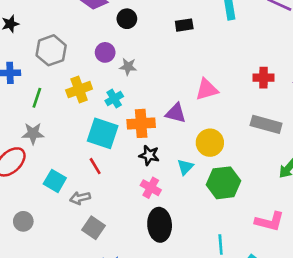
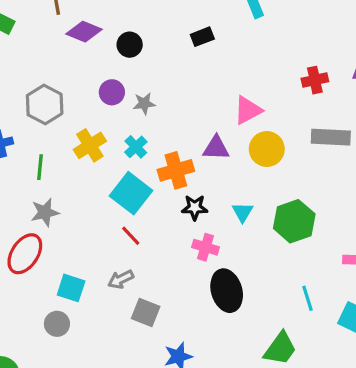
cyan square: (103, 133) -> (131, 193), turned 32
yellow circle: (210, 143) -> (267, 149), moved
cyan square: (55, 181) -> (71, 288), moved

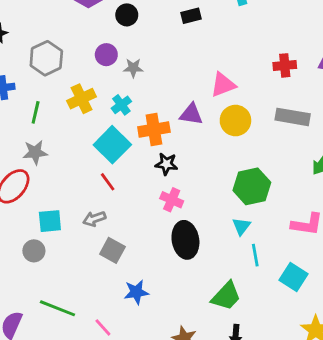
cyan triangle: (243, 212) -> (241, 226), moved
cyan square: (71, 288) -> (50, 221), turned -30

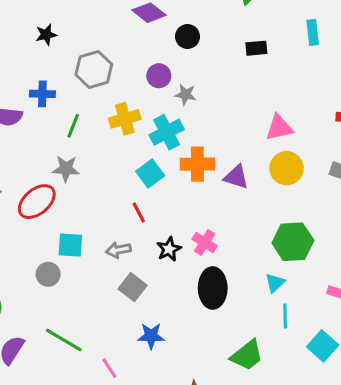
cyan cross: (121, 105) -> (167, 132), size x1.5
purple triangle: (191, 114) -> (236, 177), moved
cyan square: (112, 145) -> (150, 173), size x0.7
black star: (166, 164) -> (169, 249), moved, turned 30

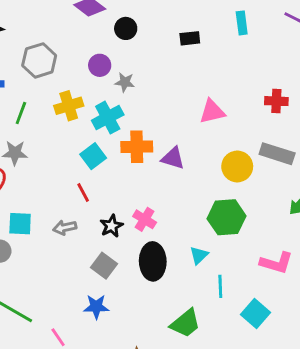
yellow circle: (286, 168) -> (237, 166), moved
cyan triangle: (275, 283) -> (199, 255), moved
gray square: (133, 287) -> (104, 266), moved

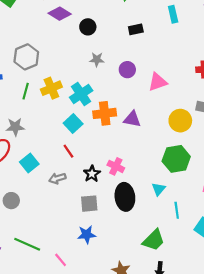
purple circle: (100, 65) -> (127, 70), moved
gray star: (125, 82) -> (97, 59), moved
green line: (21, 113) -> (26, 91), moved
cyan square: (20, 224) -> (29, 163), moved, turned -36
gray square: (104, 266) -> (89, 204), turned -36

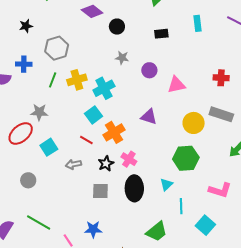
orange cross: (105, 113) -> (114, 132), moved, turned -30
red line: (68, 151) -> (86, 140), turned -32
blue star: (87, 234) -> (93, 229), moved

